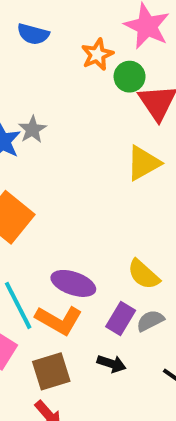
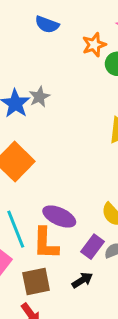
orange L-shape: (59, 320) -> (46, 243), turned 56
black arrow: (111, 364) -> (82, 280), turned -55

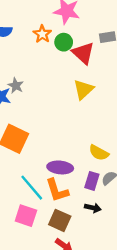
black arrow: (82, 280) -> (93, 208), turned 63
brown square: (36, 282) -> (60, 220), turned -35

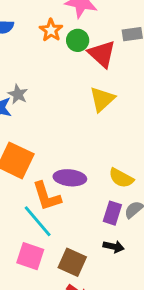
purple ellipse: (60, 167) -> (70, 178), moved
orange L-shape: (57, 190) -> (47, 196), moved

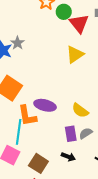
purple rectangle: (112, 213) -> (71, 134), turned -35
cyan line: (38, 221) -> (19, 132), turned 40

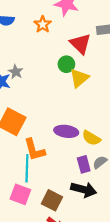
green circle: (64, 12) -> (66, 64), moved
purple ellipse: (45, 105) -> (66, 131), moved
black arrow: (68, 157) -> (84, 190), size x1.6

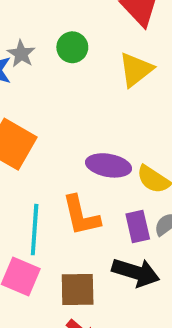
green circle: (66, 64) -> (72, 47), moved
orange L-shape: (34, 150) -> (81, 216), moved
brown square: (52, 200) -> (78, 289), turned -30

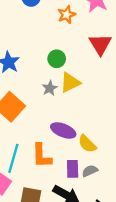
gray star: (21, 54) -> (50, 88), moved
yellow triangle: (136, 70) -> (70, 82), moved

